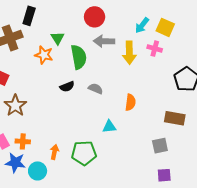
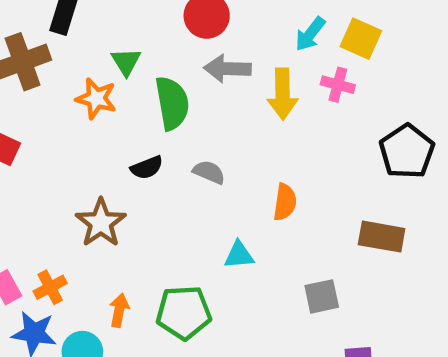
brown star: (15, 106) -> (101, 223), moved
orange cross: (23, 141) -> (50, 287), turned -32
gray square: (160, 146) -> (322, 296), moved

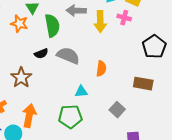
gray semicircle: (209, 172) -> (68, 56), size x1.6
gray square: (322, 296) -> (117, 110), turned -35
orange arrow: (119, 310) -> (29, 116), size x1.6
green pentagon: (184, 313) -> (70, 117), moved

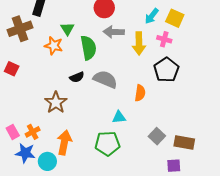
black pentagon: (154, 47) -> (166, 70), moved
brown rectangle: (143, 84) -> (184, 142), moved

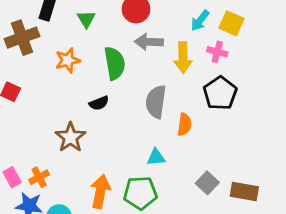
green triangle: (67, 29) -> (86, 19), moved
orange star: (54, 46) -> (68, 60), turned -30
gray semicircle: (105, 79) -> (156, 102), moved, turned -105
orange arrow: (64, 142) -> (100, 191), moved

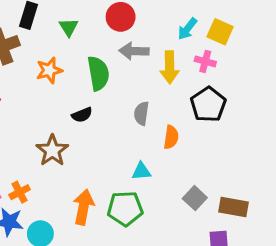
gray semicircle: (156, 102) -> (141, 113), size x0.7

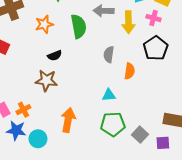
black semicircle: (82, 115) -> (55, 56), moved
brown star: (52, 151) -> (46, 80), turned -30
gray square: (195, 198) -> (140, 135), moved
green pentagon: (125, 208) -> (113, 124), moved

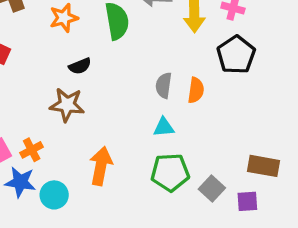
gray semicircle: (109, 54) -> (164, 85), moved

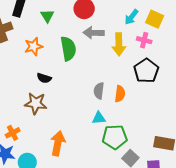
black semicircle: (80, 66) -> (44, 78), turned 40
green pentagon: (170, 172) -> (115, 137), moved

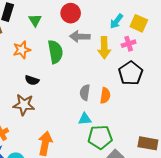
pink cross: (144, 40) -> (129, 44), turned -32

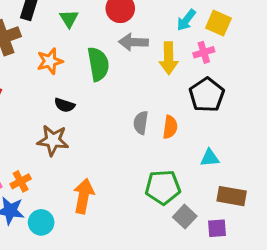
cyan triangle: (85, 119) -> (210, 158), moved

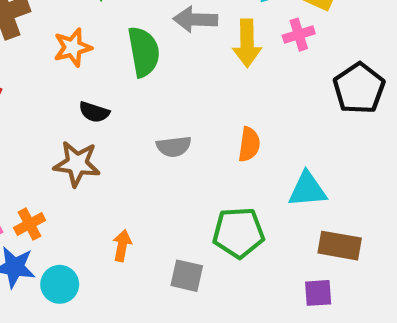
black pentagon: (207, 95) -> (359, 88), moved
gray semicircle: (141, 123) -> (174, 147), moved, turned -105
cyan triangle: (210, 158) -> (307, 190), size x1.4
orange arrow: (84, 196) -> (122, 246), size x0.6
gray square: (185, 217) -> (187, 276), moved, turned -30

